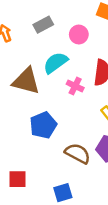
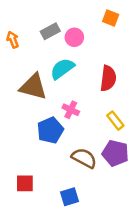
pink circle: (79, 34) -> (74, 37), moved
pink cross: (75, 86) -> (71, 110), moved

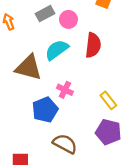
red semicircle: (108, 78) -> (93, 45), moved
brown semicircle: (84, 158) -> (65, 144), moved

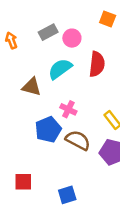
brown triangle: (29, 68) -> (32, 87), size x0.7
brown semicircle: (65, 144) -> (78, 140), moved

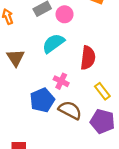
red semicircle: (97, 64) -> (88, 58), moved
brown triangle: (32, 87) -> (15, 58), moved, turned 42

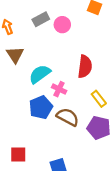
cyan semicircle: (53, 43) -> (40, 74), moved
brown triangle: (15, 58) -> (15, 55), moved

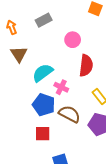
pink circle: (62, 25) -> (73, 40), moved
blue pentagon: (41, 107) -> (44, 105), turned -30
red square: (18, 155) -> (43, 134), moved

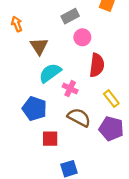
gray rectangle: (44, 20) -> (70, 16), moved
brown triangle: (19, 54) -> (39, 46), moved
blue pentagon: (44, 105) -> (35, 109), moved

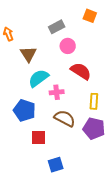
red semicircle: (97, 65) -> (81, 71), turned -65
pink cross: (70, 89) -> (57, 92), turned -32
yellow rectangle: (111, 99) -> (94, 101), turned 42

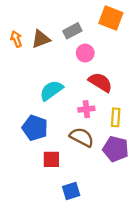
orange square: (90, 16) -> (111, 18), size x1.5
brown triangle: (28, 54) -> (41, 39), moved, turned 42
pink cross: (57, 92) -> (86, 109), moved

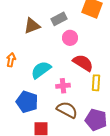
orange arrow: (16, 39) -> (11, 60), moved, turned 32
pink cross: (86, 109) -> (63, 86), moved
yellow rectangle: (116, 117) -> (96, 83), moved

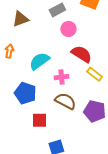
brown triangle: (32, 26) -> (20, 19), moved
yellow rectangle: (96, 83) -> (95, 74), turned -56

